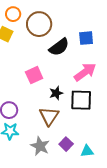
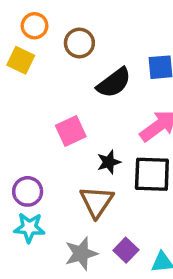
brown circle: (39, 24) -> (79, 43), size x0.7
gray star: (40, 146) -> (81, 254), turned 30

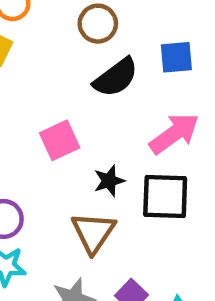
brown circle: (79, 43) -> (98, 24), moved

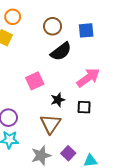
blue square: (176, 57) -> (86, 30), moved
black square: (165, 196) -> (84, 107), size x0.6

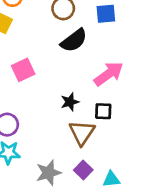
pink square: (35, 81) -> (23, 70), moved
brown triangle: (50, 124) -> (82, 133), moved

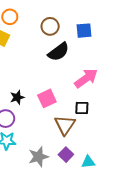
pink square: (23, 70) -> (47, 98), moved
black star: (70, 102) -> (17, 97), moved

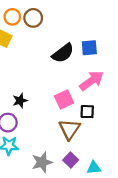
brown circle: (50, 26) -> (33, 18), moved
blue square: (84, 31) -> (89, 48), moved
pink square: (47, 98) -> (64, 99), moved

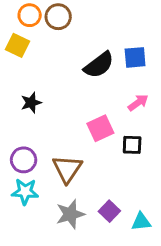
pink arrow: (92, 81) -> (138, 103), size x0.6
black star: (20, 101) -> (31, 103), moved
brown triangle: (70, 129) -> (67, 169), moved

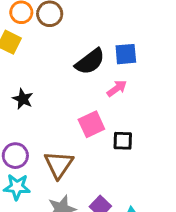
black star: (31, 103) -> (23, 99), turned -30
pink arrow: (138, 103) -> (117, 88), moved

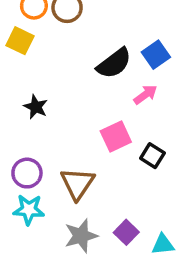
blue square: (126, 54) -> (156, 55), turned -30
black square: (123, 141) -> (152, 156), turned 30

